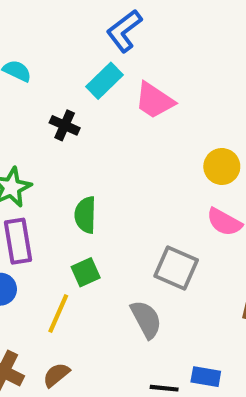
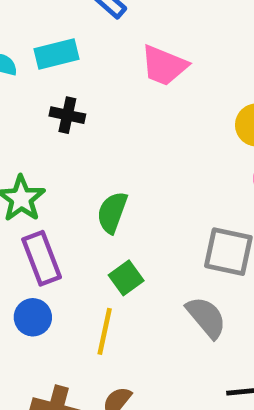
cyan rectangle: (105, 81) -> (57, 54), moved, turned 42
green semicircle: (85, 215) -> (112, 212), turned 30

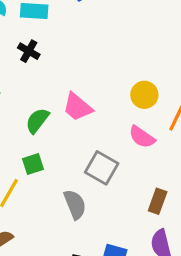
pink trapezoid: (164, 66) -> (78, 107), moved

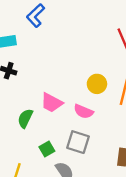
pink semicircle: (142, 137) -> (83, 111), moved
green square: (33, 164) -> (47, 149), moved

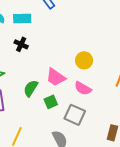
yellow circle: (97, 84) -> (84, 60), moved
green square: (47, 149) -> (51, 102), moved

